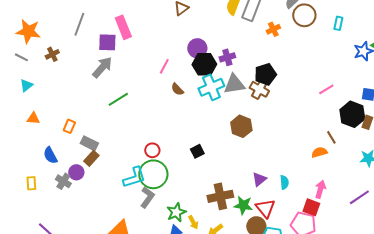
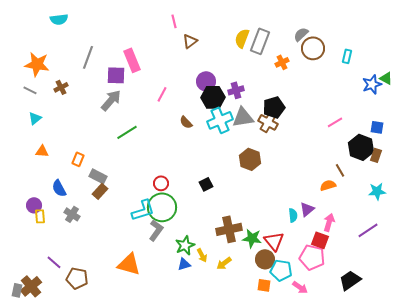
pink line: (164, 66) -> (162, 94), moved
purple circle: (76, 172) -> (34, 205), moved
purple triangle: (259, 179) -> (307, 209), moved

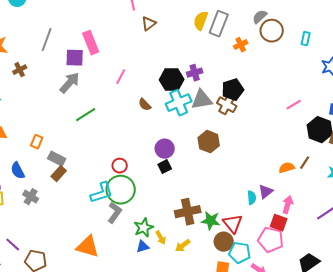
purple circle: (206, 81) -> (165, 149), moved
brown line: (340, 170) -> (305, 163), moved, turned 64

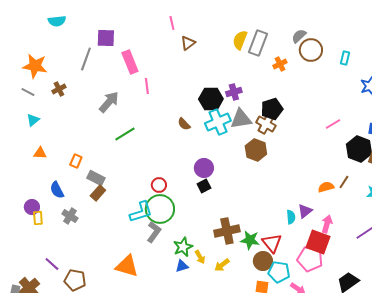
purple square: (75, 58) -> (106, 38), moved
pink line: (121, 77) -> (147, 86), moved, turned -35
brown hexagon: (209, 142) -> (256, 150), moved
red square: (279, 223) -> (318, 242), size x1.4

